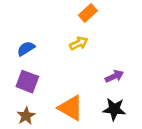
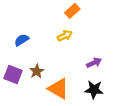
purple square: (27, 82) -> (13, 75), moved
brown star: (26, 116) -> (37, 71), moved

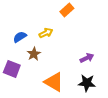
yellow arrow: (65, 36) -> (46, 33), moved
brown star: (37, 71) -> (34, 54), moved

